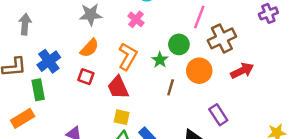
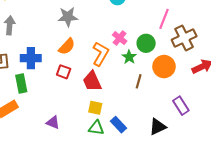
pink cross: (136, 19) -> (120, 38), moved
blue cross: (49, 61) -> (31, 58), turned 36

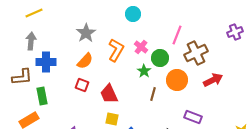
gray star: (68, 17) -> (86, 33), turned -30
pink cross: (120, 38) -> (141, 47), moved
orange L-shape: (101, 54) -> (116, 50), moved
blue cross: (31, 58) -> (46, 62), moved
purple rectangle: (181, 106) -> (193, 117), turned -36

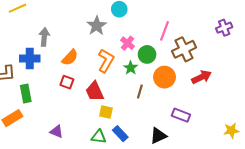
gray star: (86, 33) -> (97, 26), moved
gray arrow: (31, 41) -> (44, 37), moved
orange L-shape: (116, 50) -> (106, 61), moved
yellow square: (112, 119) -> (106, 112), moved

